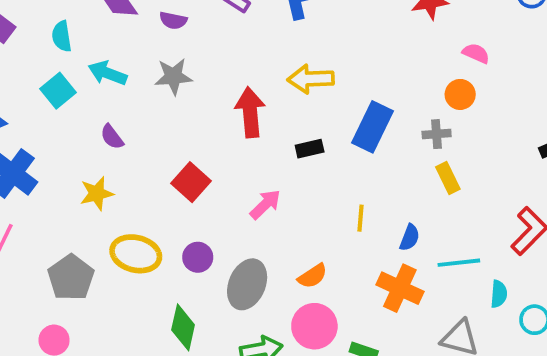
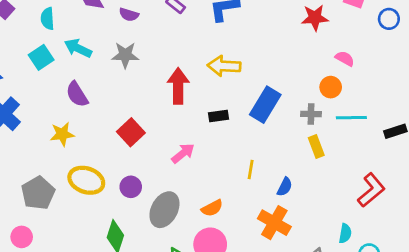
purple semicircle: (112, 137) -> (77, 94), size x1.4
cyan line: (459, 263) -> (351, 118), moved

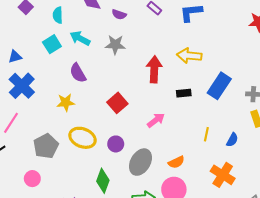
blue semicircle: (285, 187) -> (232, 140), moved

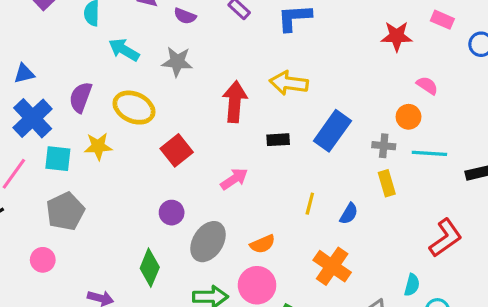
cyan square: (52, 44) -> (58, 159), moved, turned 36
purple semicircle: (78, 73) -> (81, 97), moved, turned 48
yellow ellipse: (83, 138) -> (134, 108), moved

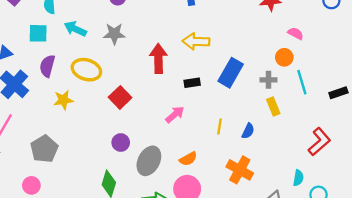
cyan line: (429, 153) -> (302, 82), turned 75
cyan square: (58, 159) -> (38, 33), moved
pink arrow: (234, 179) -> (175, 114), moved

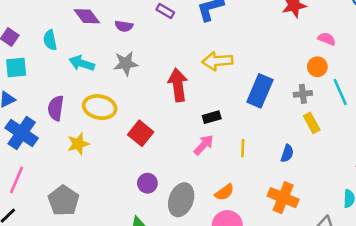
cyan square: (38, 33) -> (16, 67), moved
black rectangle: (192, 83) -> (212, 117), moved
yellow line: (219, 126) -> (243, 148), moved

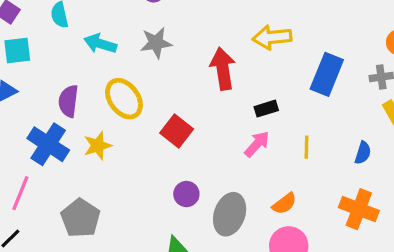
yellow ellipse: (100, 107) -> (124, 99), turned 44
blue cross: (22, 133) -> (48, 144), moved

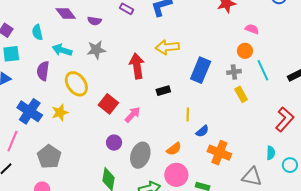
purple semicircle: (68, 101) -> (43, 71), moved
pink arrow: (257, 144) -> (132, 115), moved
blue semicircle: (363, 153) -> (202, 131), moved, turned 32

